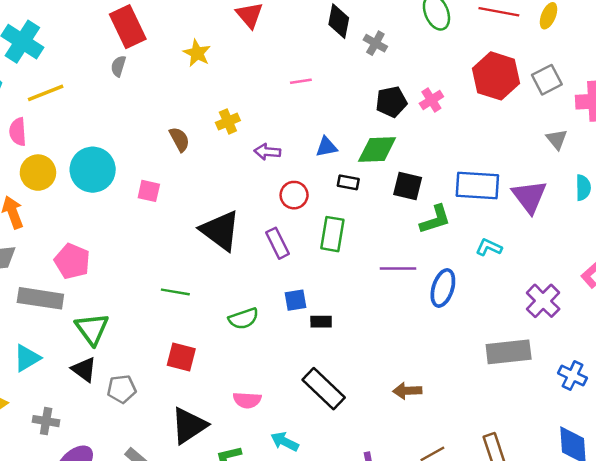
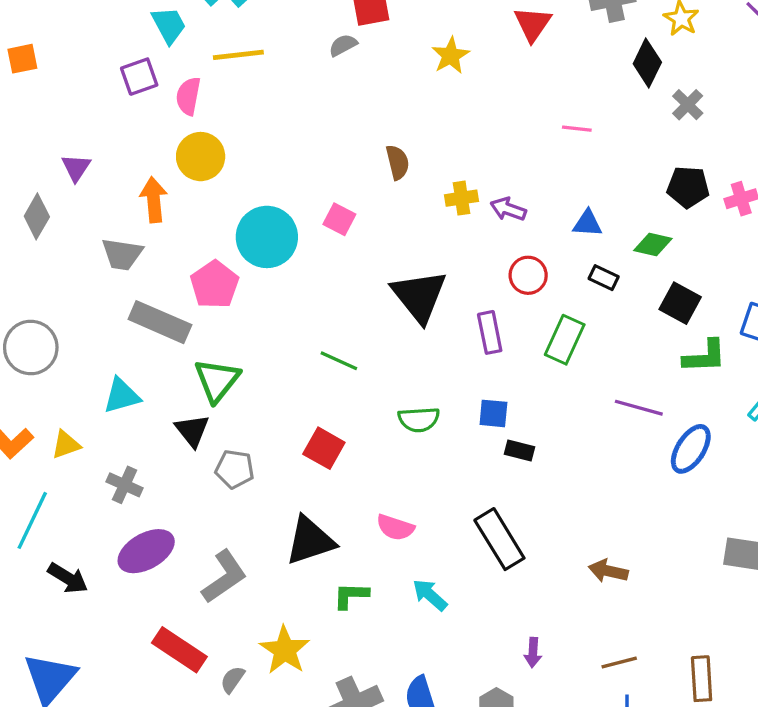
gray semicircle: (118, 66) -> (343, 45), turned 30
yellow cross: (228, 121) -> (462, 198), moved
green diamond: (377, 149) -> (653, 244), size x0.7
cyan circle: (93, 170) -> (267, 237), moved

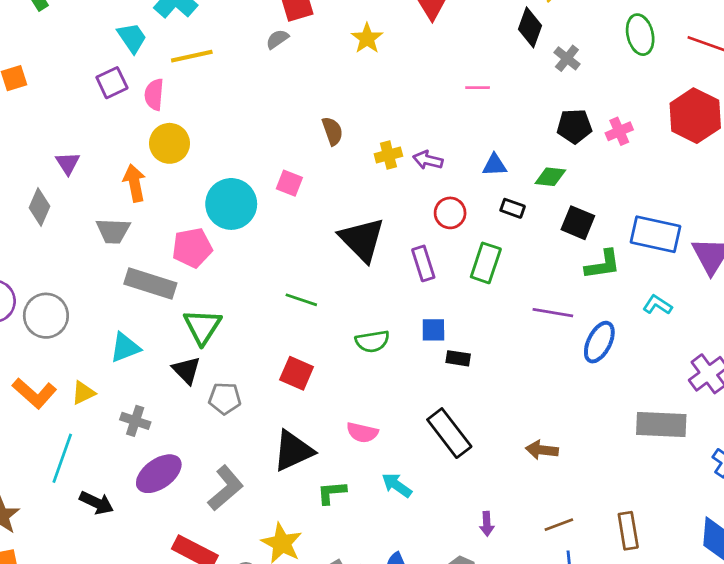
pink pentagon: (215, 285) -> (192, 248), turned 30

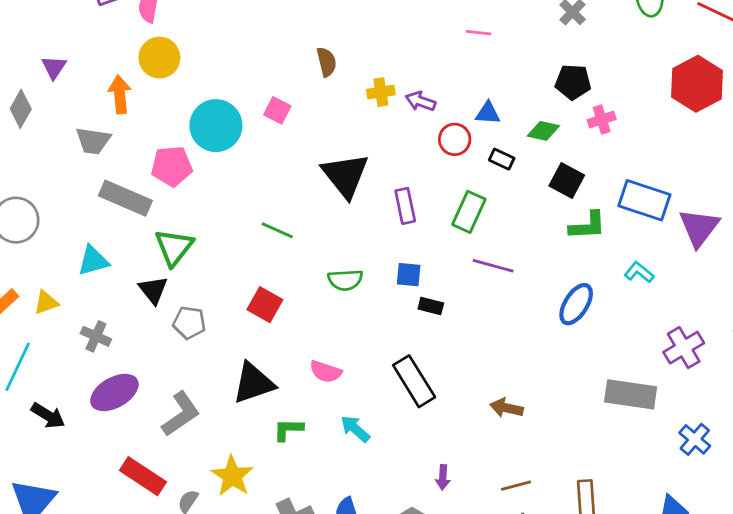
pink cross: (619, 131) -> (602, 120), moved
red circle: (450, 213) -> (455, 139), moved
purple line: (553, 313) -> (493, 266), moved

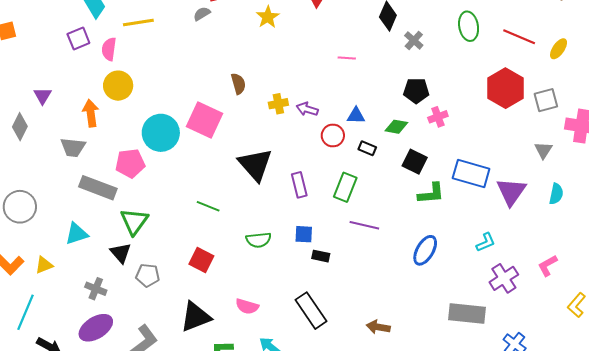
pink square: (277, 110) -> (204, 120), size x1.8
cyan L-shape: (639, 272) -> (486, 242), moved, turned 120
gray cross: (96, 336) -> (96, 289), moved

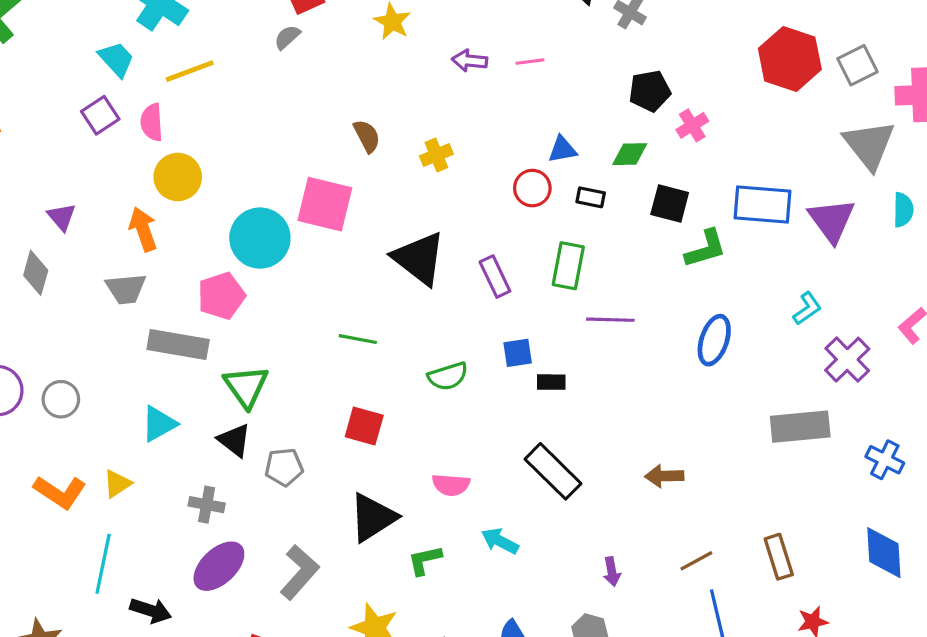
purple arrow: (307, 109) -> (470, 61), moved
gray triangle: (543, 150) -> (869, 145), size x1.8
gray circle: (20, 207) -> (61, 399), size x0.7

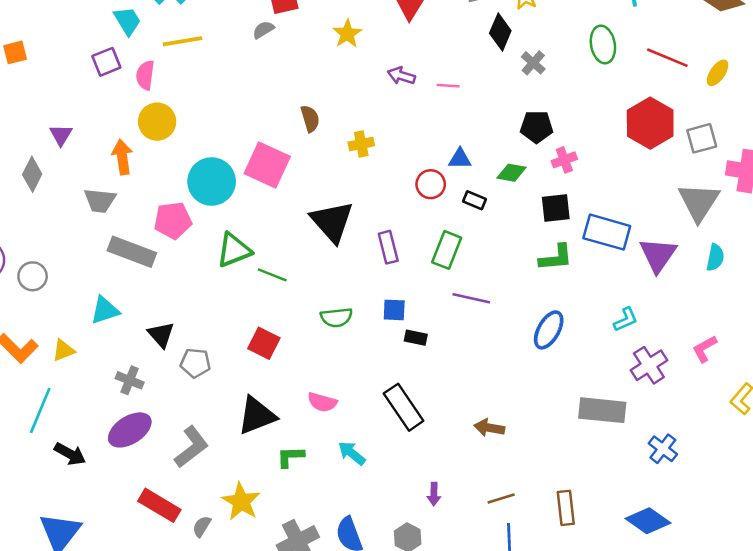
black square: (670, 204) -> (556, 208), moved, turned -32
green triangle: (246, 386) -> (234, 250), moved, turned 33
blue diamond: (884, 553) -> (648, 521), turned -63

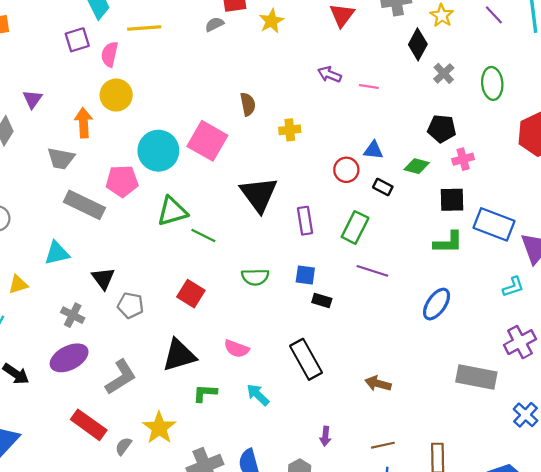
yellow star: (347, 34) -> (271, 21), moved
green ellipse: (603, 44) -> (492, 83), moved
cyan L-shape: (626, 320) -> (513, 287), moved

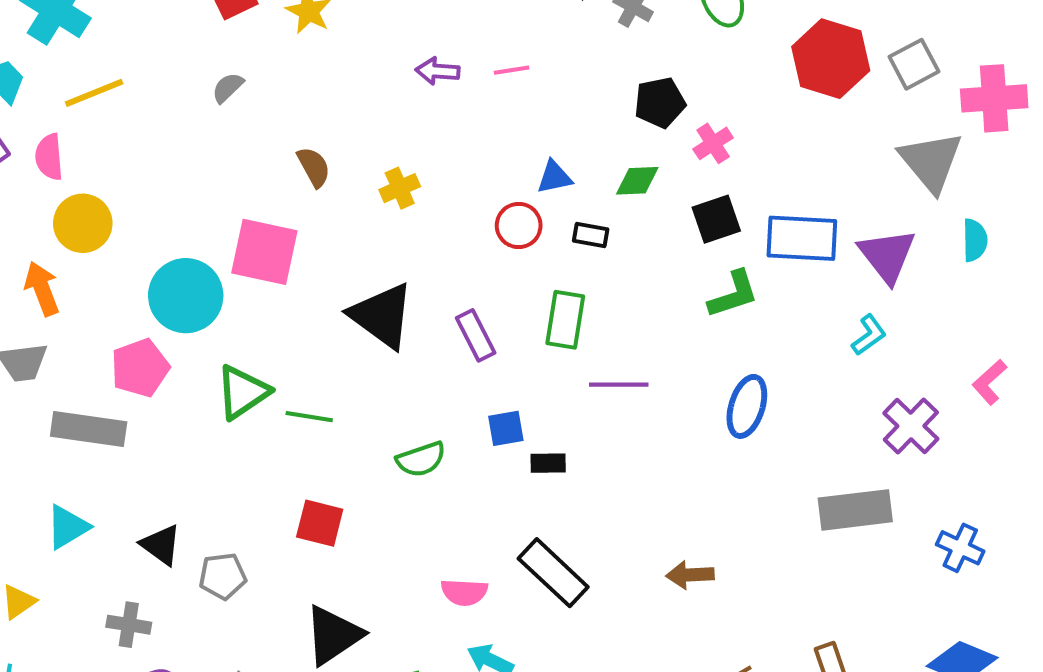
gray semicircle: (214, 24) -> (228, 88), moved
pink semicircle: (237, 349) -> (464, 592), moved

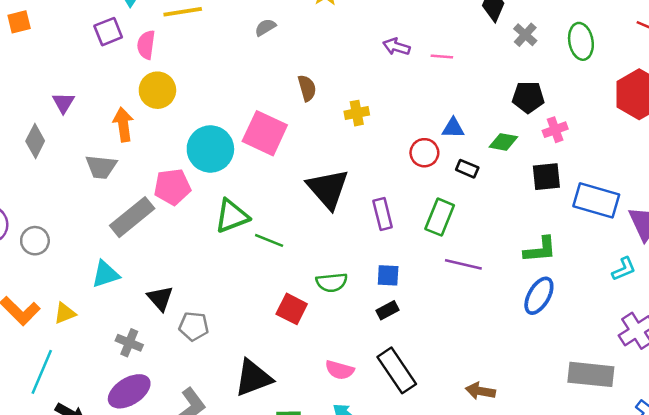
green L-shape: (733, 294) -> (540, 250), moved
gray rectangle: (89, 429) -> (132, 217), turned -60
black rectangle: (548, 463) -> (388, 310), moved, turned -40
red square: (320, 523) -> (292, 309), moved

